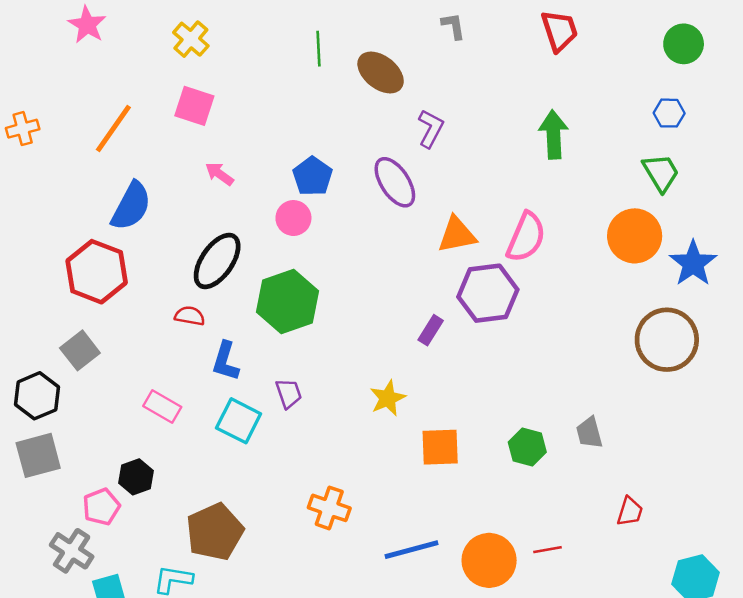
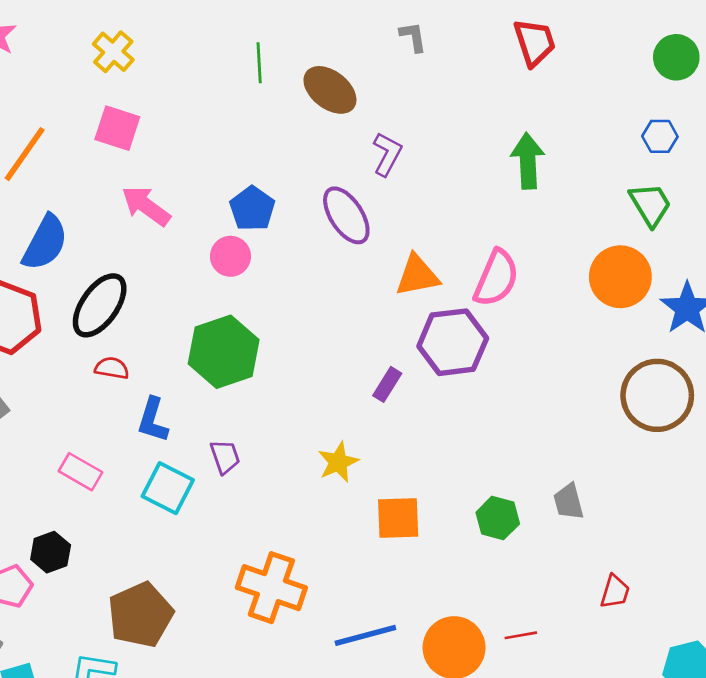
pink arrow: (219, 174) -> (146, 206), size x1.5
black ellipse: (217, 261) -> (100, 305), moved
orange cross: (329, 508) -> (271, 588), size x1.4

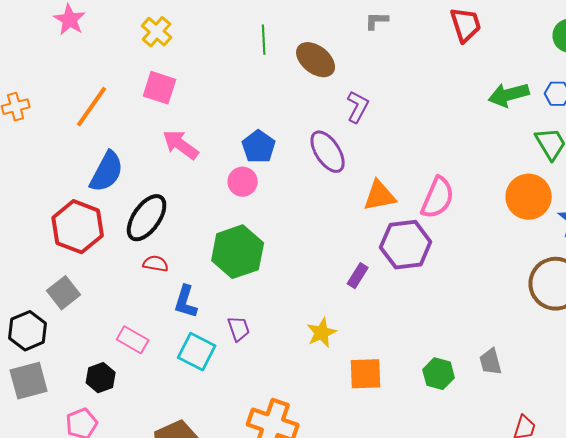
gray L-shape: (413, 37) -> (377, 21), turned -80
green arrow: (528, 161) -> (509, 95), moved, turned -102
black hexagon: (51, 552) -> (101, 378), moved

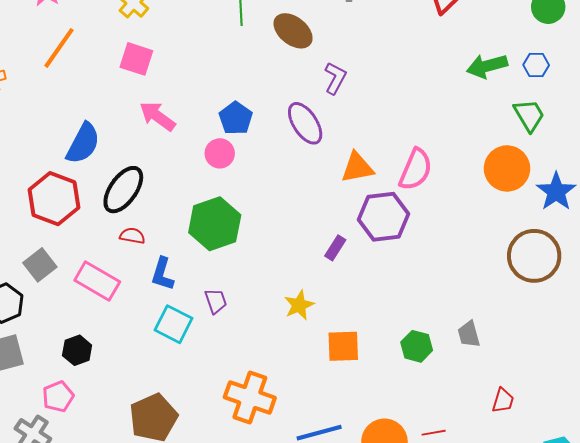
orange line: (92, 107) -> (59, 48), moved
pink rectangle: (133, 340) -> (97, 281), moved, size x1.4

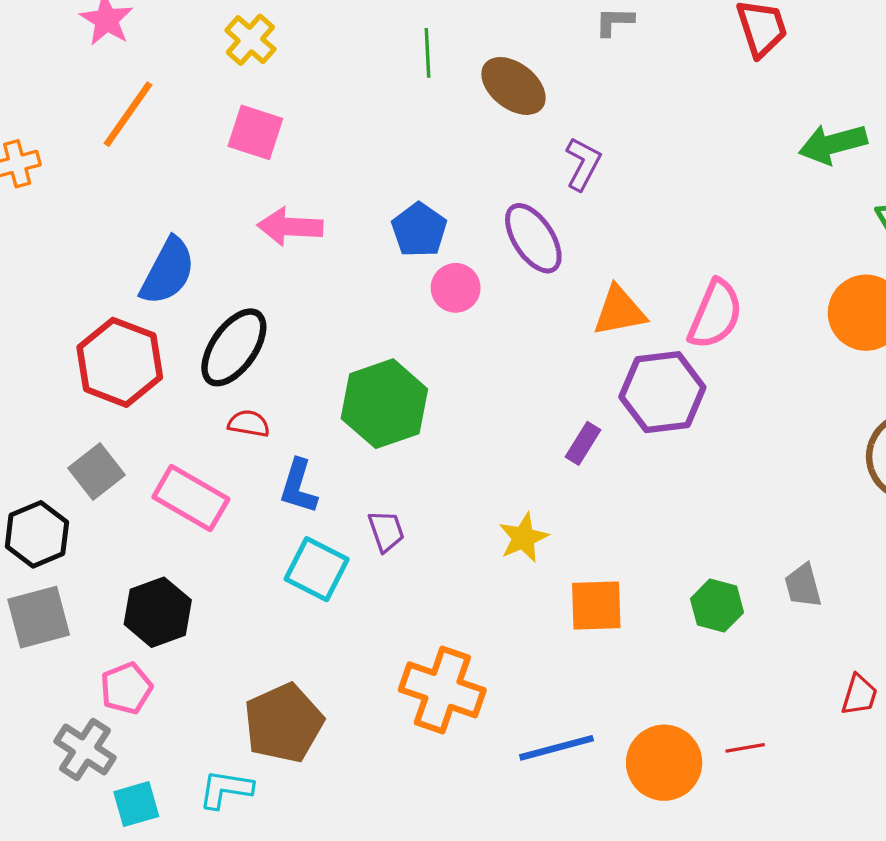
pink arrow: (157, 116) -> (290, 227), turned -33
pink circle: (220, 153) -> (456, 288), moved
black hexagon: (77, 350) -> (158, 612), size x1.4

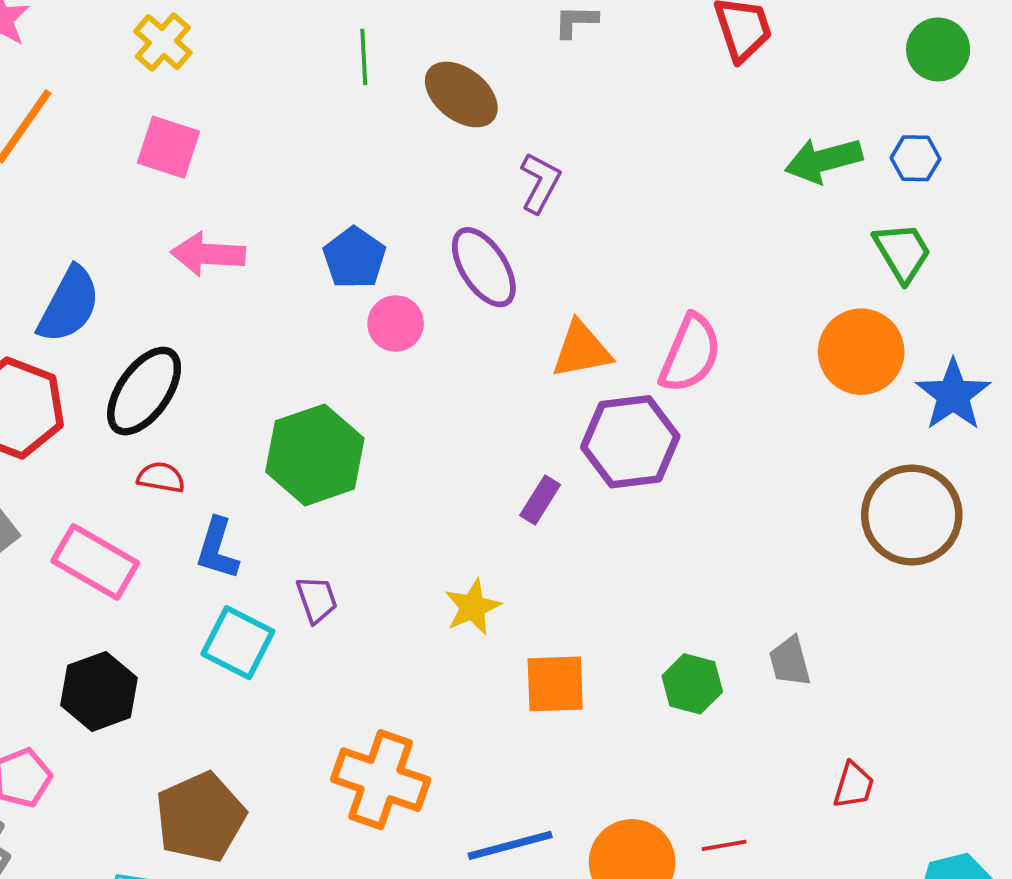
black hexagon: (158, 612) -> (99, 691), moved

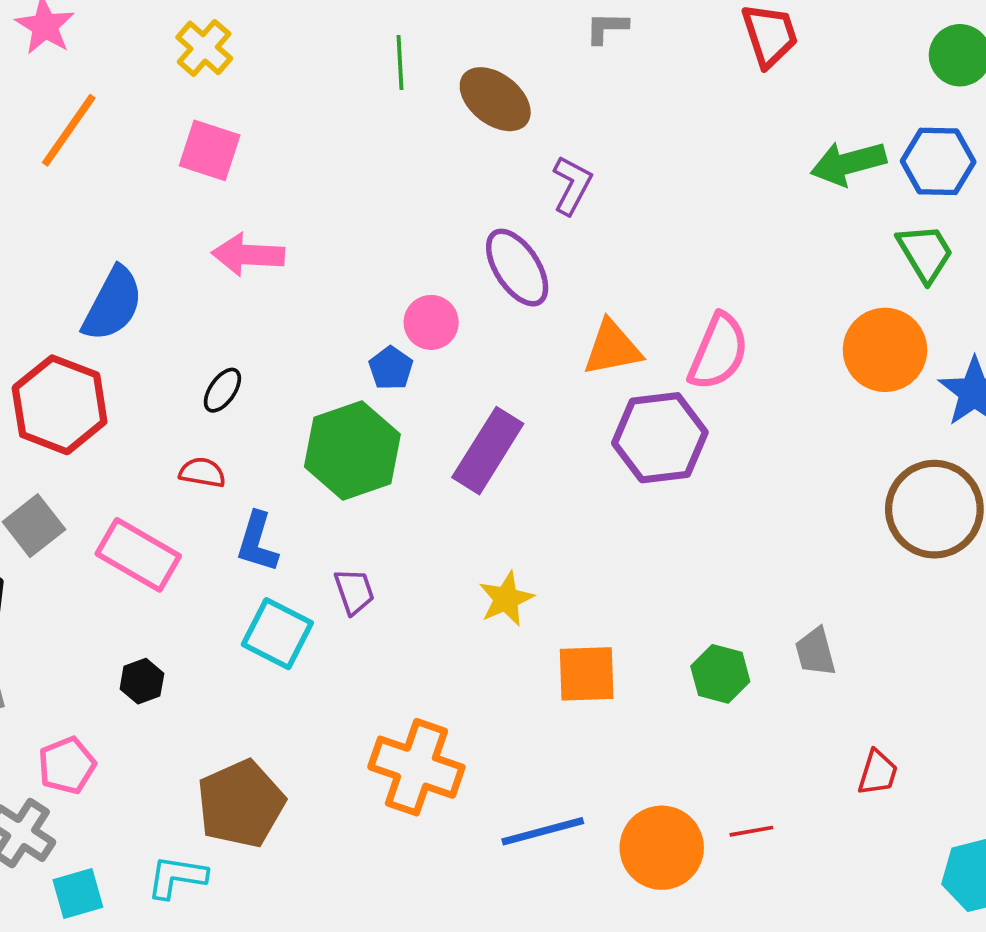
blue hexagon: (916, 158) -> (938, 161), size x1.5
blue pentagon: (354, 258) -> (391, 368), moved, size x0.7
black ellipse: (144, 391) -> (222, 390), moved, size x0.5
purple rectangle: (540, 500) -> (488, 451), moved, size x1.8
black hexagon: (99, 691) -> (142, 681), size x0.6

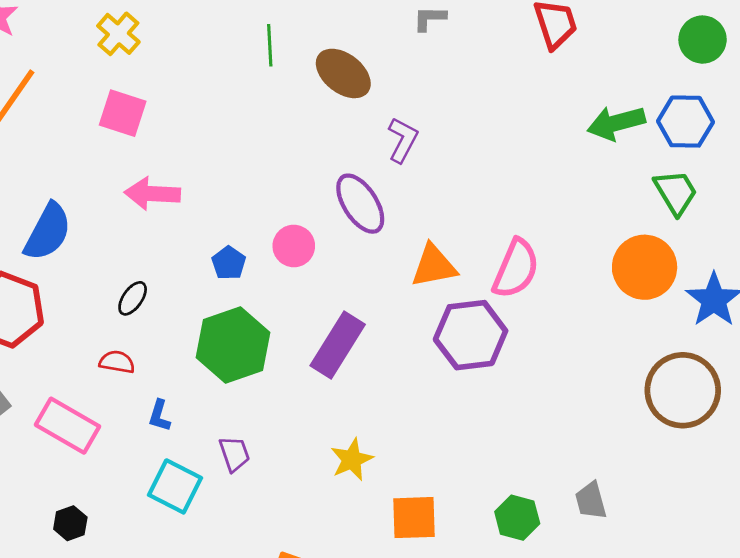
blue pentagon: (391, 368) -> (229, 263), moved
blue L-shape: (257, 542) -> (159, 416), size x0.7

